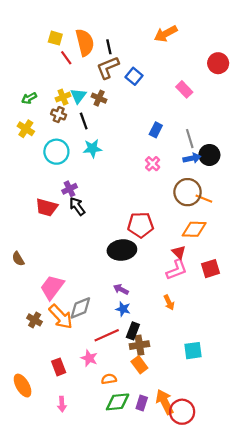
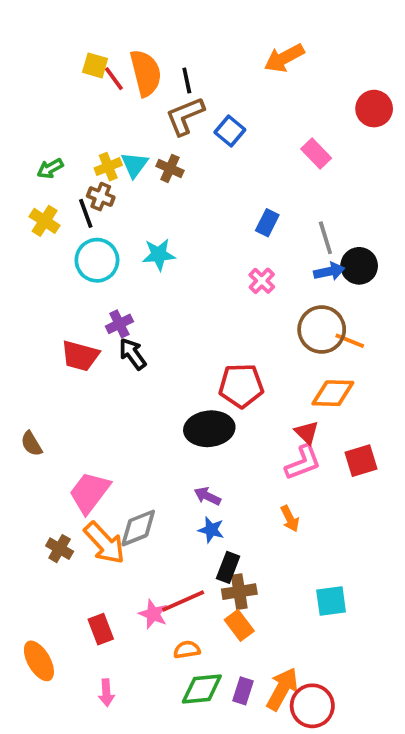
red line: (66, 58) -> (114, 79), moved
black line: (84, 121) -> (86, 213), moved
red line: (107, 335) -> (183, 601), moved
orange arrow: (165, 402) -> (282, 689), turned 55

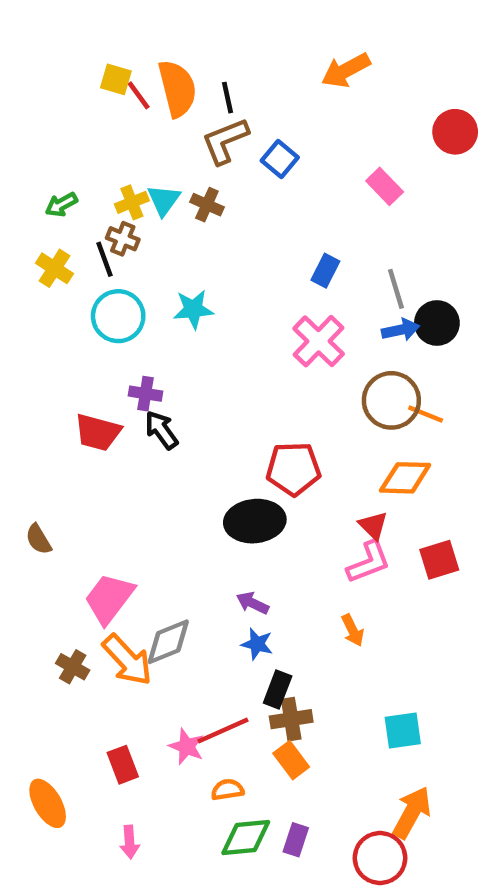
pink cross: (262, 281) -> (319, 341), size x1.6
purple cross: (119, 324) -> (146, 394), turned 35
orange arrow: (282, 689) -> (412, 812), moved

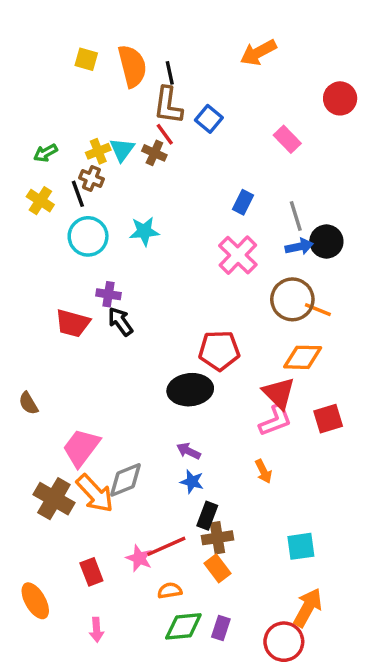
red line: (139, 95) -> (165, 134), moved
brown L-shape: (225, 141) -> (168, 105), turned -60
red triangle: (373, 526) -> (279, 393), size x1.5
brown cross: (73, 667) -> (54, 499), size x1.6

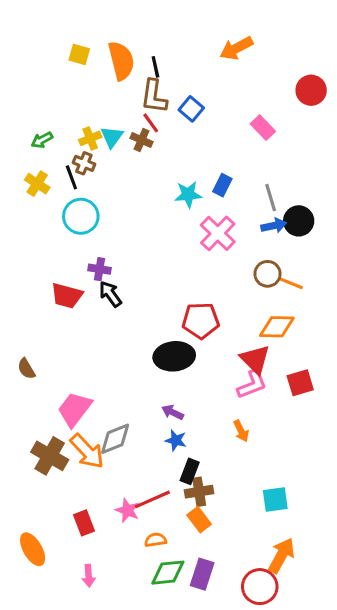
cyan star: (144, 231) -> (188, 194), moved
brown circle: (292, 299) -> (268, 274), size x0.7
purple rectangle: (221, 628) -> (202, 574), size x1.4

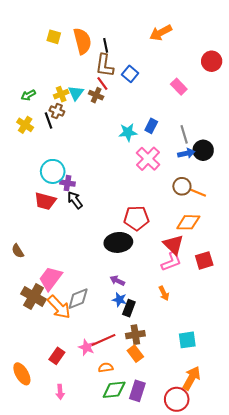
cyan circle: (81, 216) -> (53, 171), moved
brown cross: (50, 456) -> (34, 296), moved
black rectangle: (190, 471) -> (129, 308), moved
red rectangle: (84, 523) -> (57, 356), turned 56

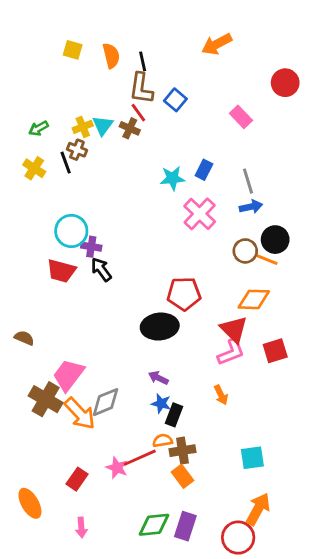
orange semicircle: (82, 41) -> (111, 56), size x0.7
black circle: (203, 150) -> (275, 240), moved
brown semicircle: (18, 251) -> (24, 338), turned 144
orange semicircle: (106, 367) -> (163, 441), moved

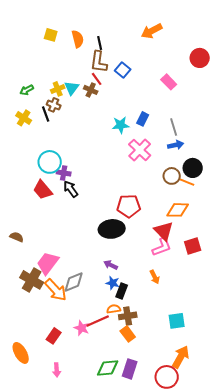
red trapezoid: (61, 271) -> (43, 190), turned 35

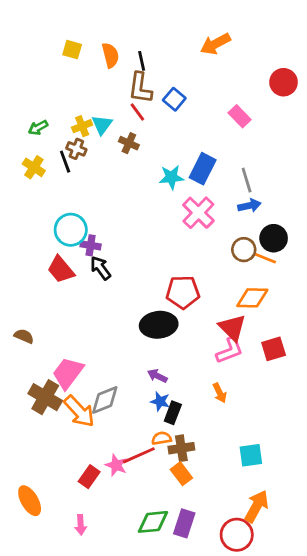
brown cross: (91, 90) -> (129, 143), moved
blue rectangle: (143, 119) -> (203, 169), size x1.5
red rectangle: (54, 336) -> (89, 477), moved

